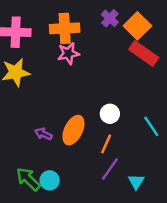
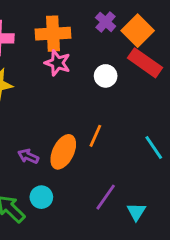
pink star: (68, 53) -> (57, 63), turned 30
white circle: (110, 114) -> (106, 76), moved
orange line: (106, 144) -> (95, 136), moved
cyan circle: (50, 180) -> (41, 197), moved

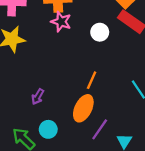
orange ellipse: (63, 152) -> (83, 108), moved
purple arrow: (28, 156) -> (38, 97), turned -84

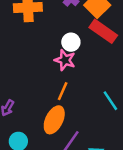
pink star: (61, 22) -> (65, 60), moved

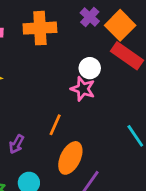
orange line: (63, 91) -> (55, 125), moved

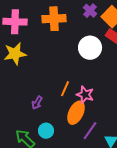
white circle: (90, 68) -> (90, 48), size x1.5
pink star: (83, 89) -> (85, 95), moved

